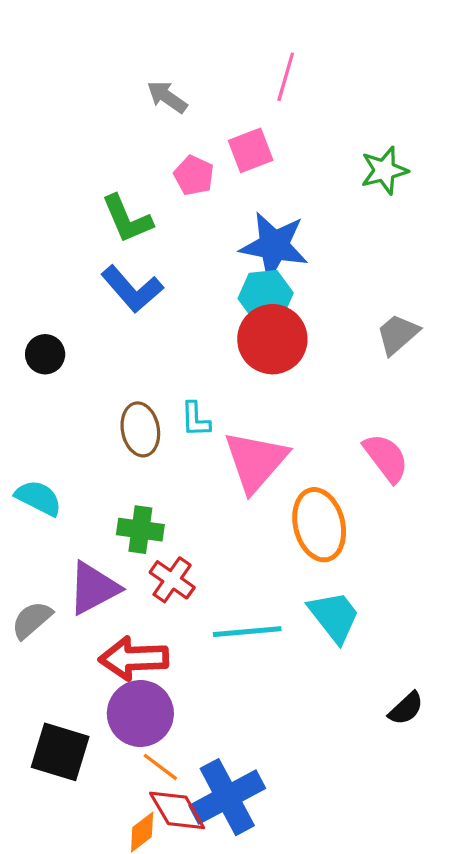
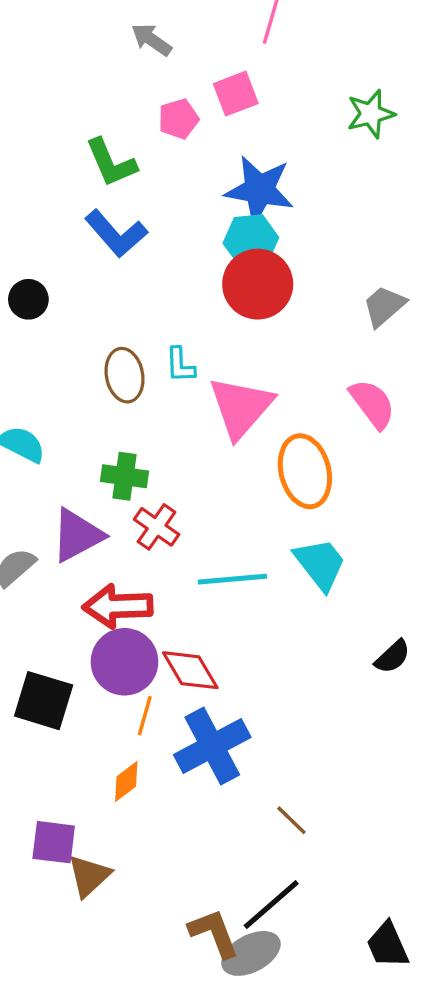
pink pentagon: (194, 175) -> (178, 119), turned 30
gray trapezoid: (398, 334) -> (384, 306), moved
orange line: (160, 767) -> (145, 716), turned 69
red diamond: (177, 810) -> (190, 670), moved

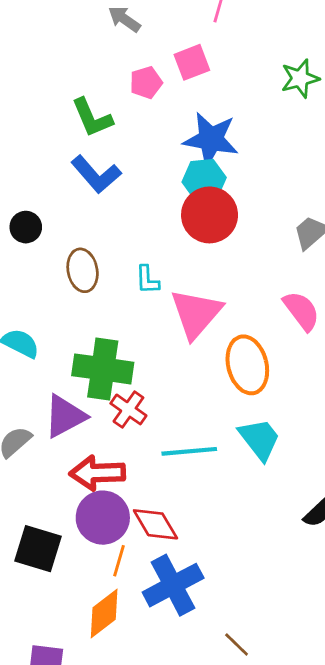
brown ellipse: (125, 375) -> (83, 270), moved
green cross: (125, 476) -> (103, 369), size x1.6
orange diamond: (126, 781) -> (104, 613), size x1.5

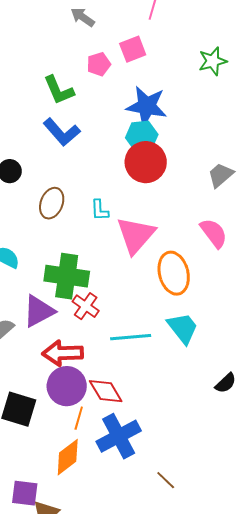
brown ellipse: (83, 270) -> (52, 203), turned 32

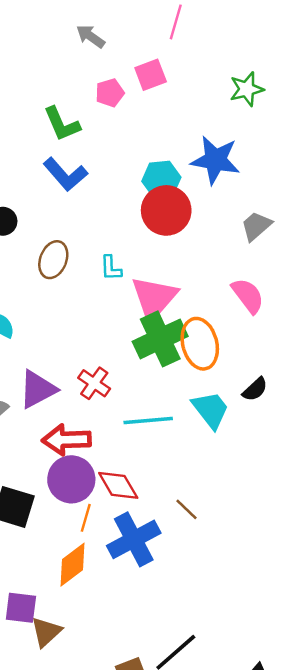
blue star: (147, 106) -> (215, 160), moved
green cross: (67, 276) -> (160, 339), moved, turned -33
black semicircle: (226, 383) -> (255, 389), moved
brown line: (166, 480) -> (187, 509), moved

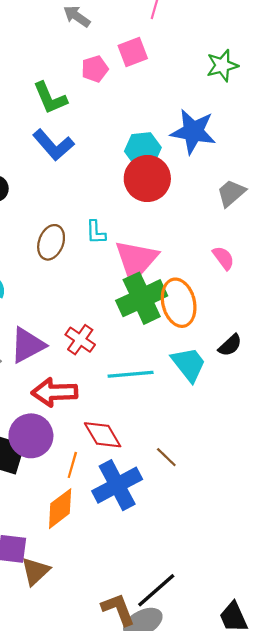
brown ellipse: (53, 260) -> (51, 242), moved
pink semicircle: (248, 296) -> (223, 258), size x0.7
purple circle: (71, 479) -> (31, 436), moved

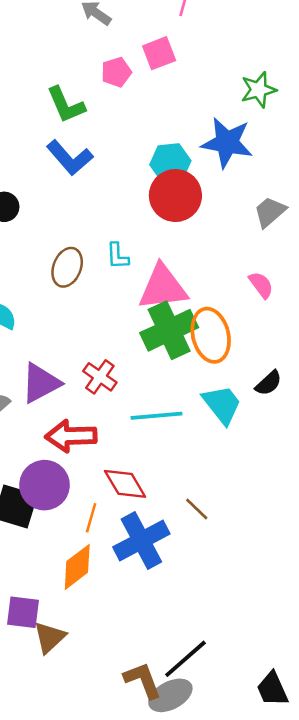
green star: (222, 65) -> (259, 90), moved
pink triangle: (136, 260) -> (163, 287), turned 42

